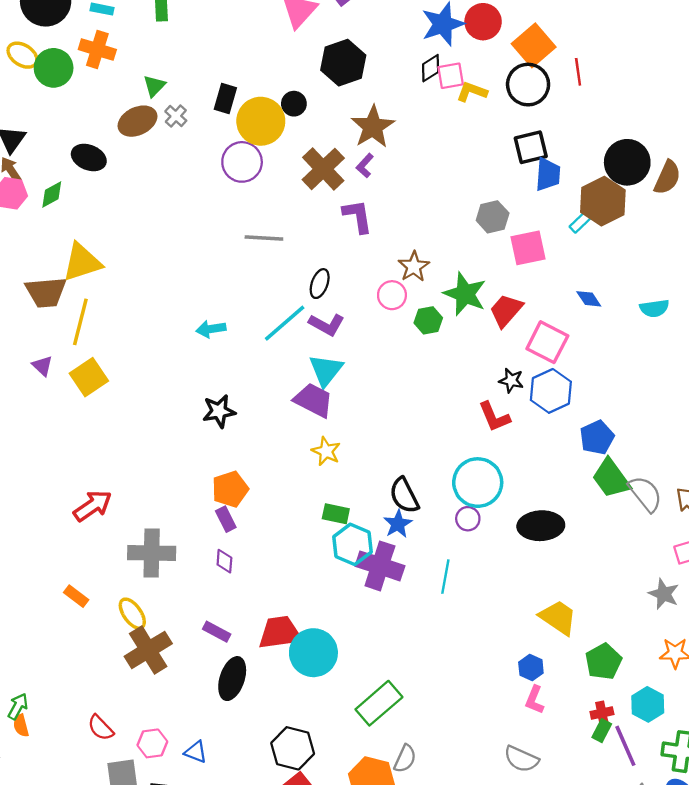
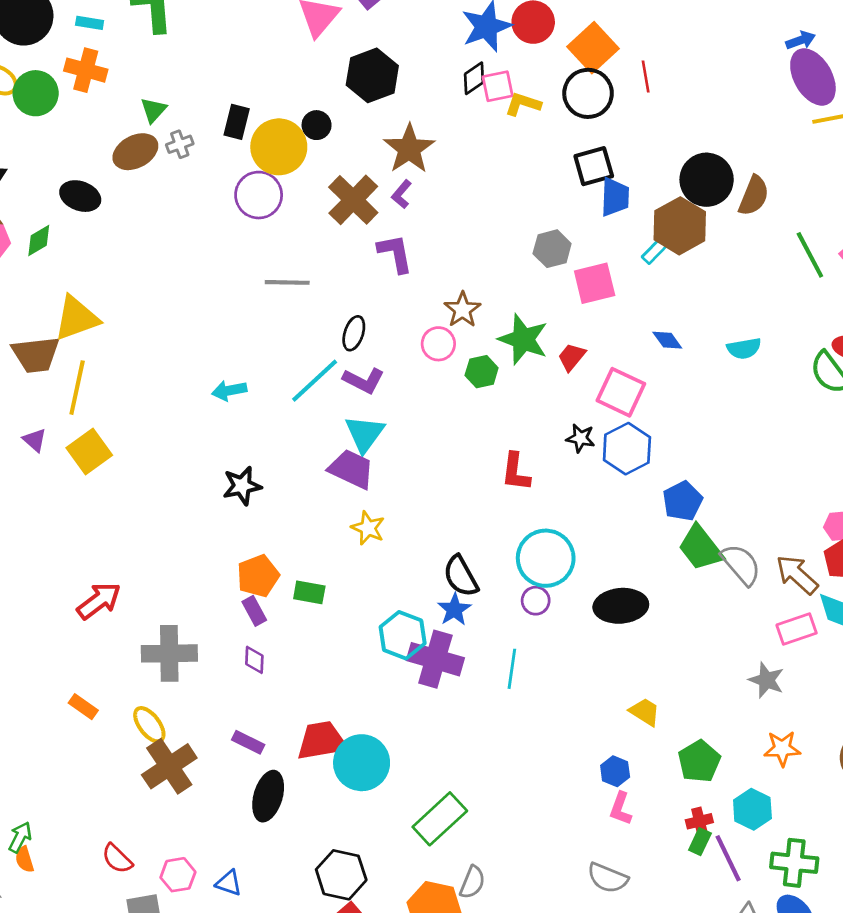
gray cross: (176, 116) -> (180, 144), turned 30
red trapezoid: (506, 310) -> (572, 357), size x0.7
red L-shape: (494, 417) -> (516, 472), moved, turned 32
green rectangle: (336, 514) -> (309, 592), moved
yellow trapezoid: (558, 617) -> (645, 712), size x0.7

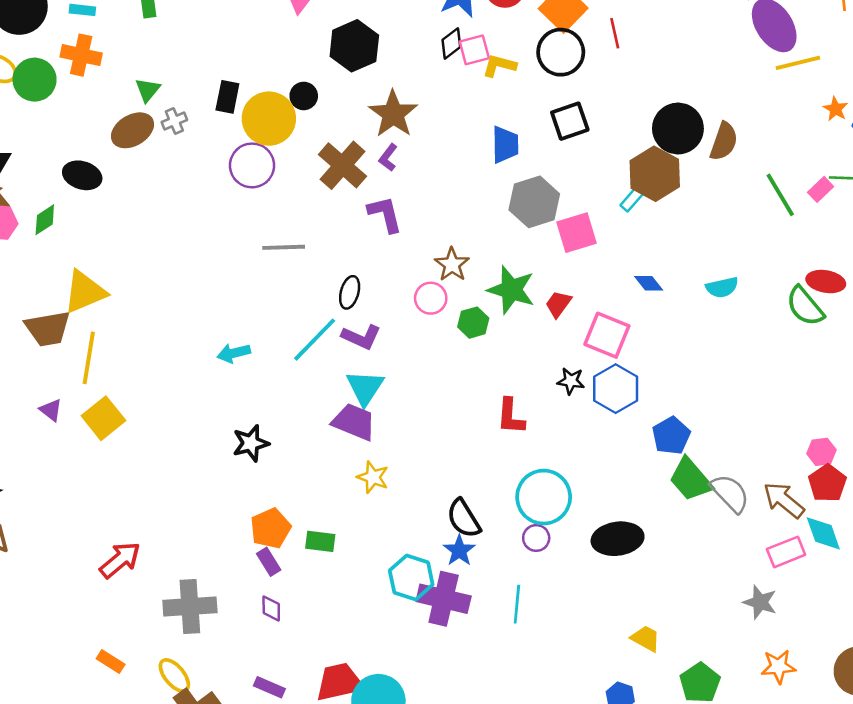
blue trapezoid: (615, 197) -> (505, 145), moved
gray hexagon: (552, 249) -> (534, 202), size x1.4

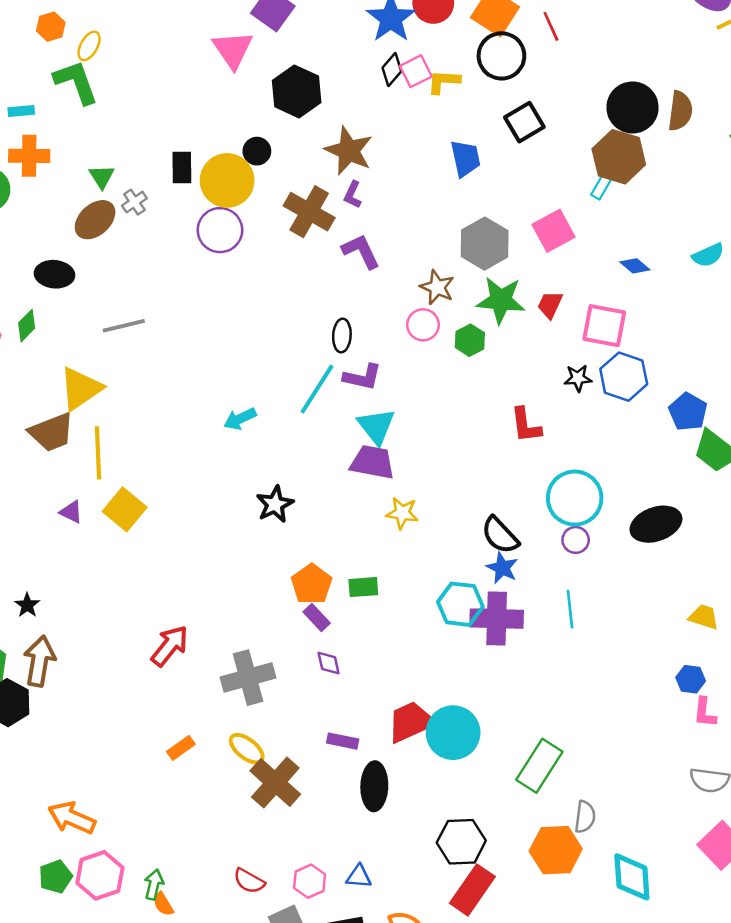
gray hexagon: (534, 202) -> (485, 244), moved
gray line: (284, 247) -> (124, 326), moved
orange rectangle: (111, 662) -> (181, 748), turned -56

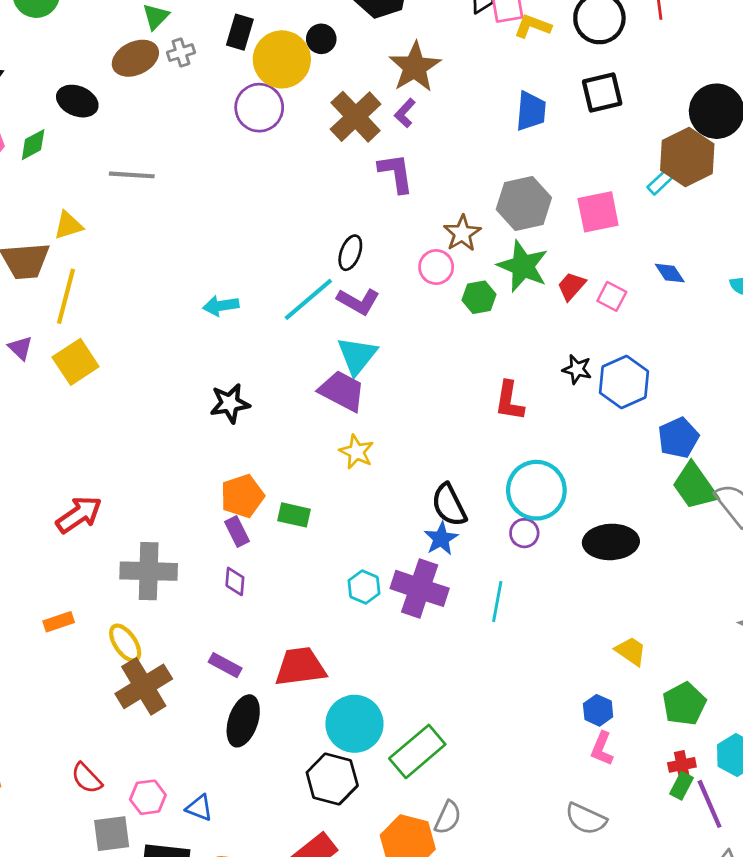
pink square: (604, 326) -> (612, 296), moved, size x0.6
yellow triangle: (81, 389) -> (68, 225), size x0.6
cyan hexagon: (460, 604) -> (364, 587), moved, size x0.7
cyan circle: (453, 733) -> (354, 724), moved
black hexagon: (461, 842) -> (332, 779), moved

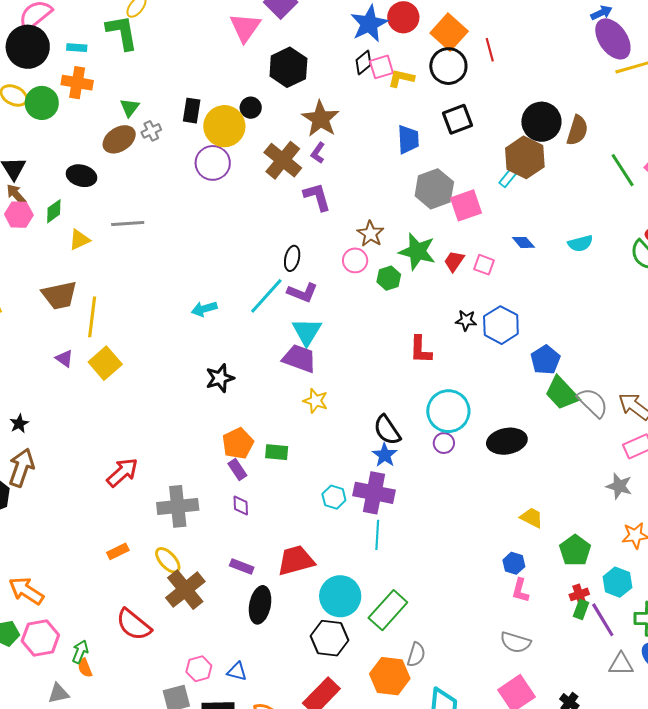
gray hexagon: (524, 204) -> (434, 189), moved
yellow triangle: (68, 225) -> (79, 240), moved
cyan line: (497, 602) -> (377, 535), moved
red semicircle: (87, 778) -> (134, 625), moved, size x1.5

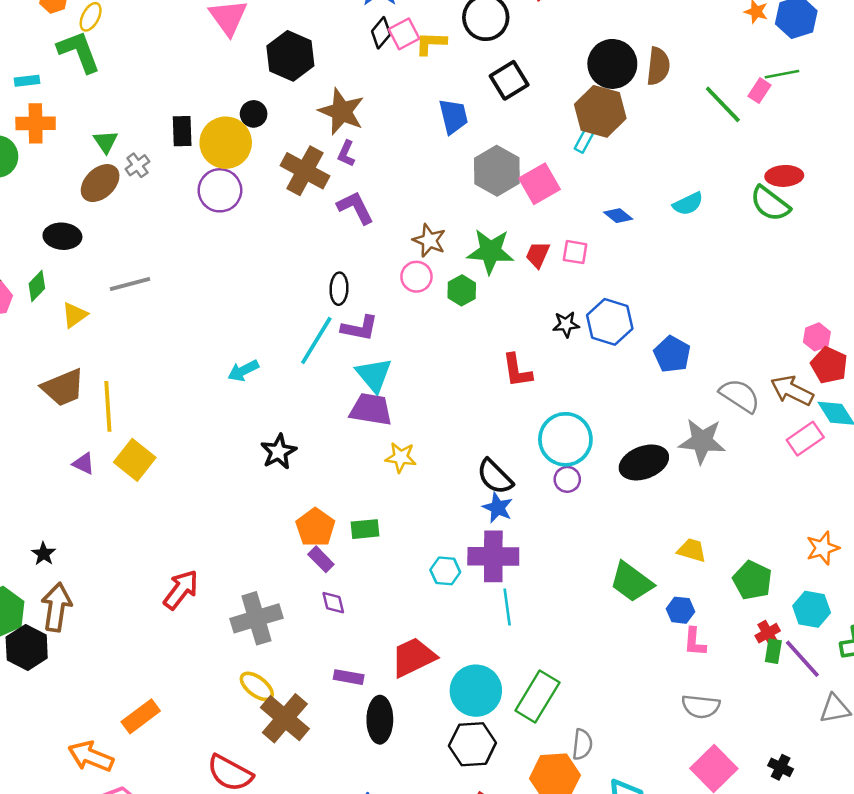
green trapezoid: (562, 393) -> (631, 582), moved
gray star: (619, 486) -> (702, 441), moved, size x1.4
orange rectangle: (118, 551) -> (141, 716), moved, size x1.4

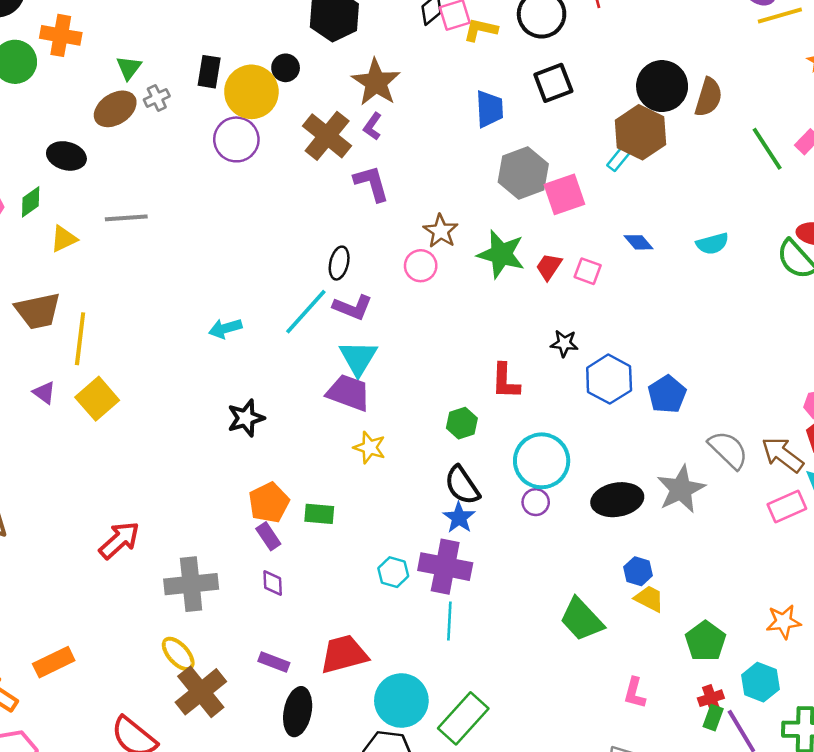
green hexagon: (462, 290) -> (462, 423), moved
blue hexagon: (610, 322) -> (609, 379), moved
gray star: (702, 441) -> (681, 489), turned 30
blue hexagon: (680, 610) -> (638, 571), moved

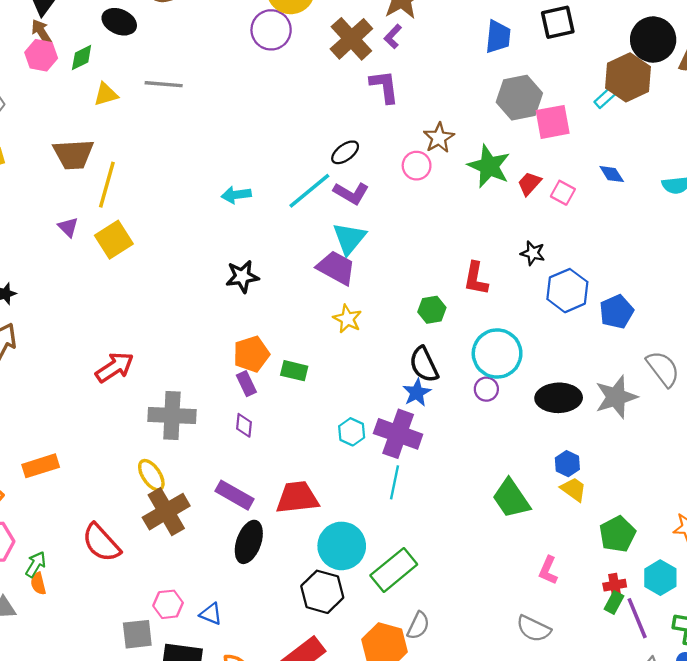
black ellipse: (339, 263) -> (345, 152), turned 32
purple rectangle: (274, 662) -> (235, 495), size x1.4

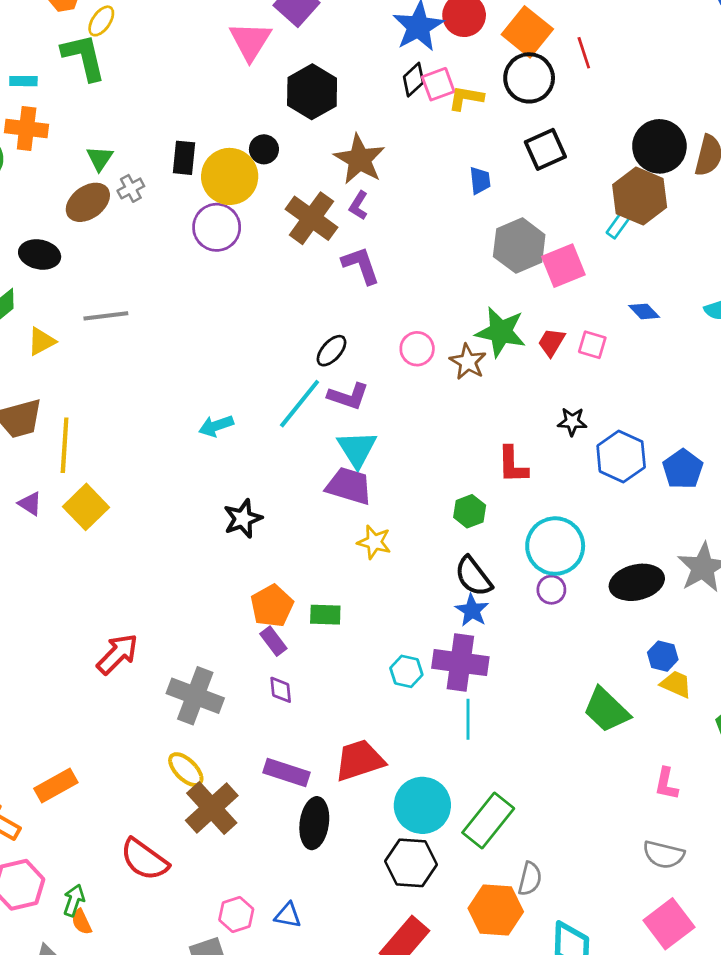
blue trapezoid: (498, 37) -> (480, 180), size x0.7
brown star: (439, 138) -> (468, 362), moved
gray cross: (172, 415) -> (195, 696), turned 30

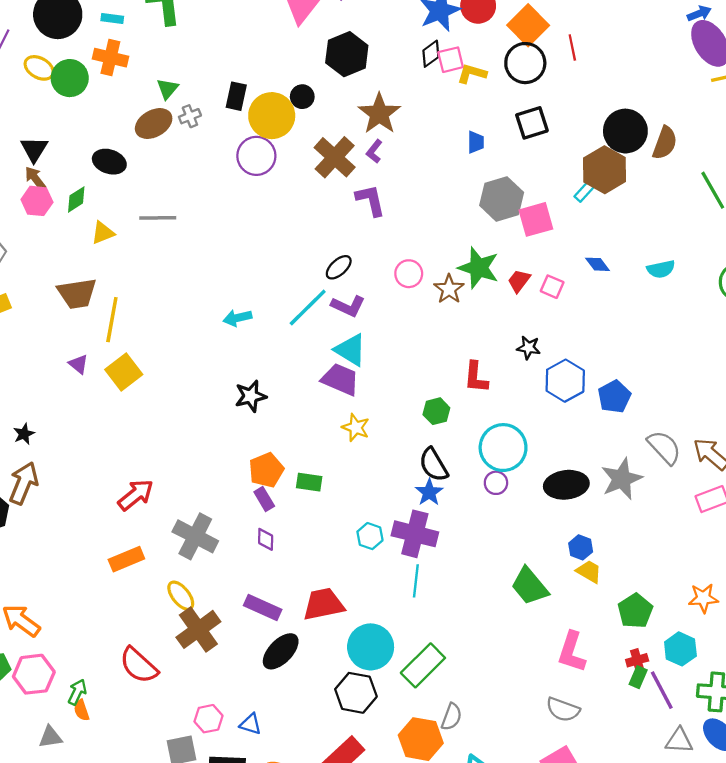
cyan triangle: (357, 449) -> (350, 350), turned -33
pink L-shape: (666, 784) -> (572, 652), size x1.5
orange rectangle: (56, 785) -> (126, 559), moved
black ellipse: (314, 823) -> (281, 651), turned 30

